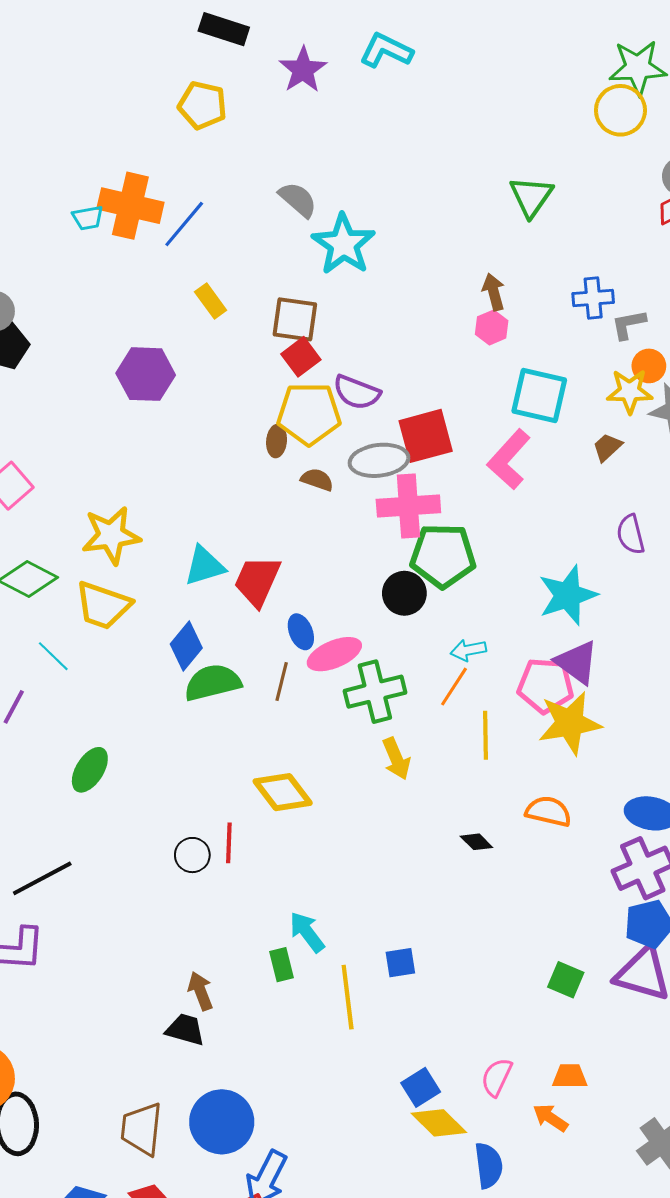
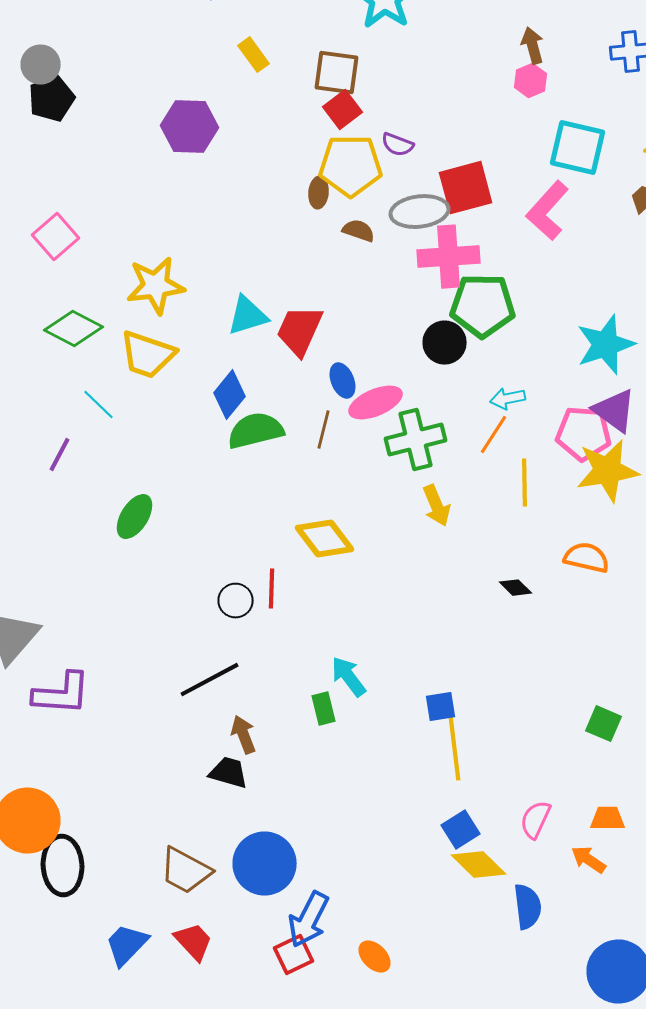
purple semicircle: (357, 392) -> (398, 145), size x0.7
black line: (42, 878) -> (210, 680), moved
yellow line: (348, 997) -> (454, 749), moved
brown trapezoid: (142, 1129) -> (186, 871), turned -68

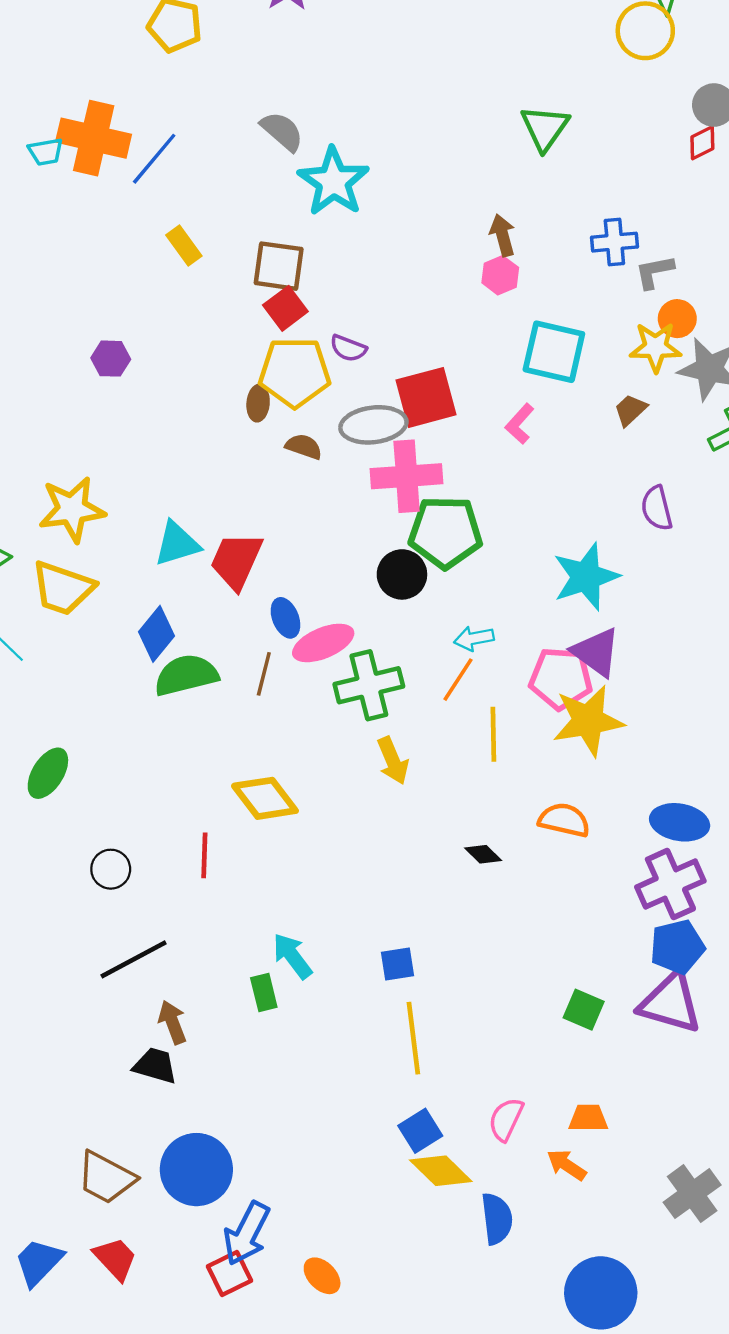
purple hexagon: (190, 127) -> (111, 359), moved, size x0.6
pink L-shape: (548, 211) -> (520, 424), size x0.6
black circle: (236, 601) -> (111, 869), moved
blue square: (440, 707) -> (397, 964), moved

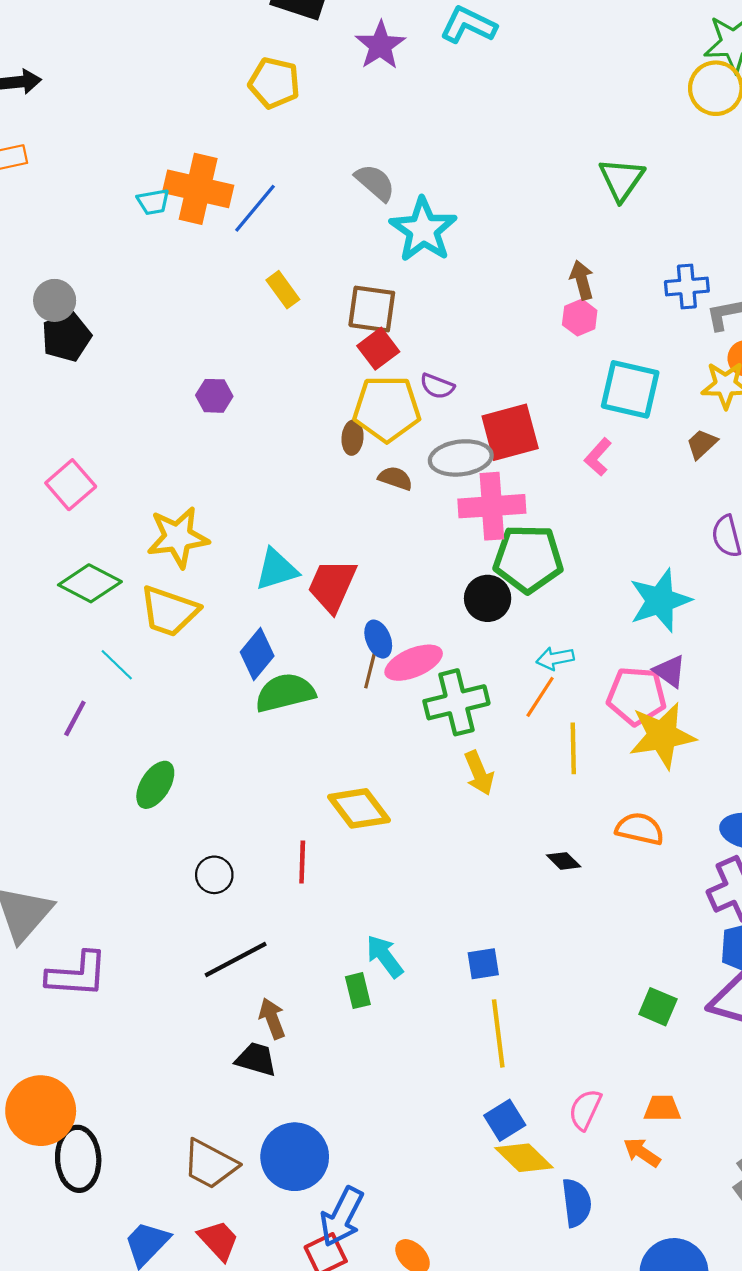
purple triangle: (596, 652) -> (670, 671), size x0.7
brown line: (264, 674) -> (371, 668), moved

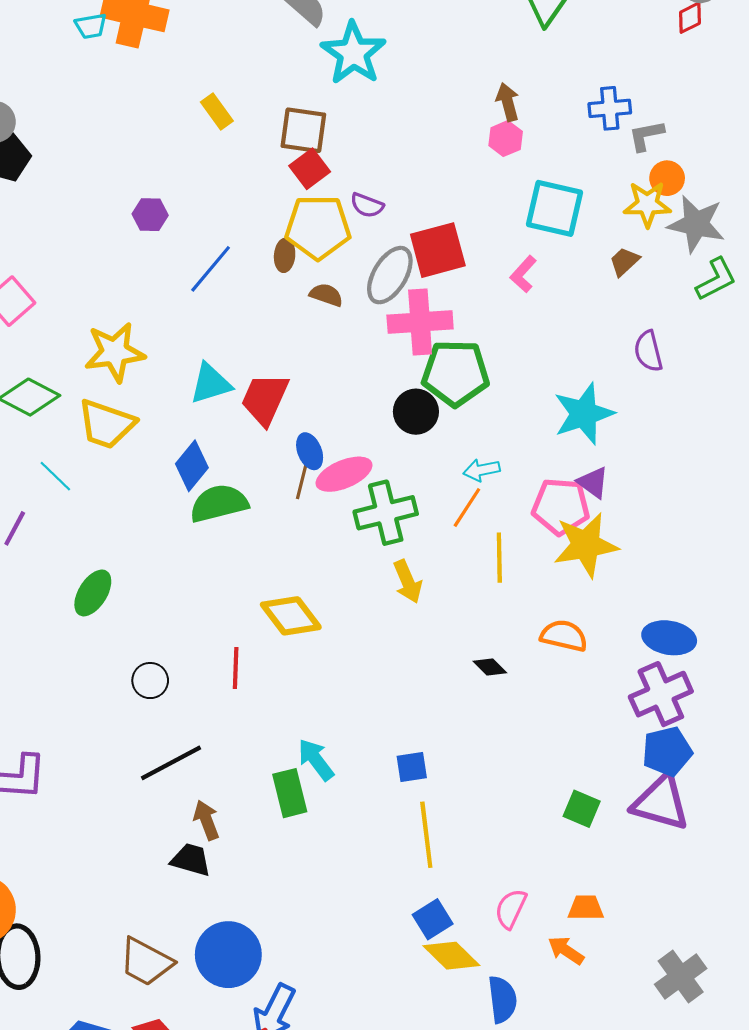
blue line: (255, 208) -> (211, 269), moved
gray ellipse: (461, 458) -> (390, 275), turned -52
green rectangle: (358, 991) -> (290, 793), size x1.4

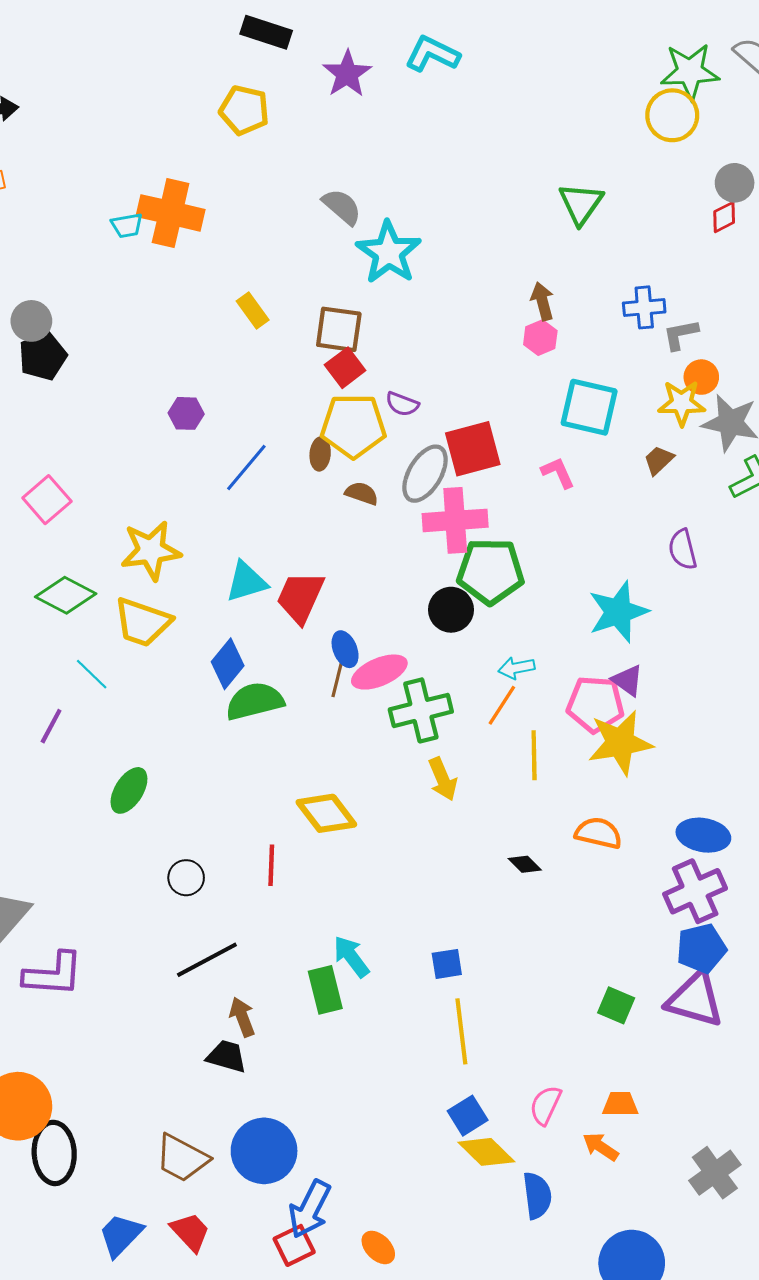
pink L-shape: (523, 274) -> (558, 473), turned 114

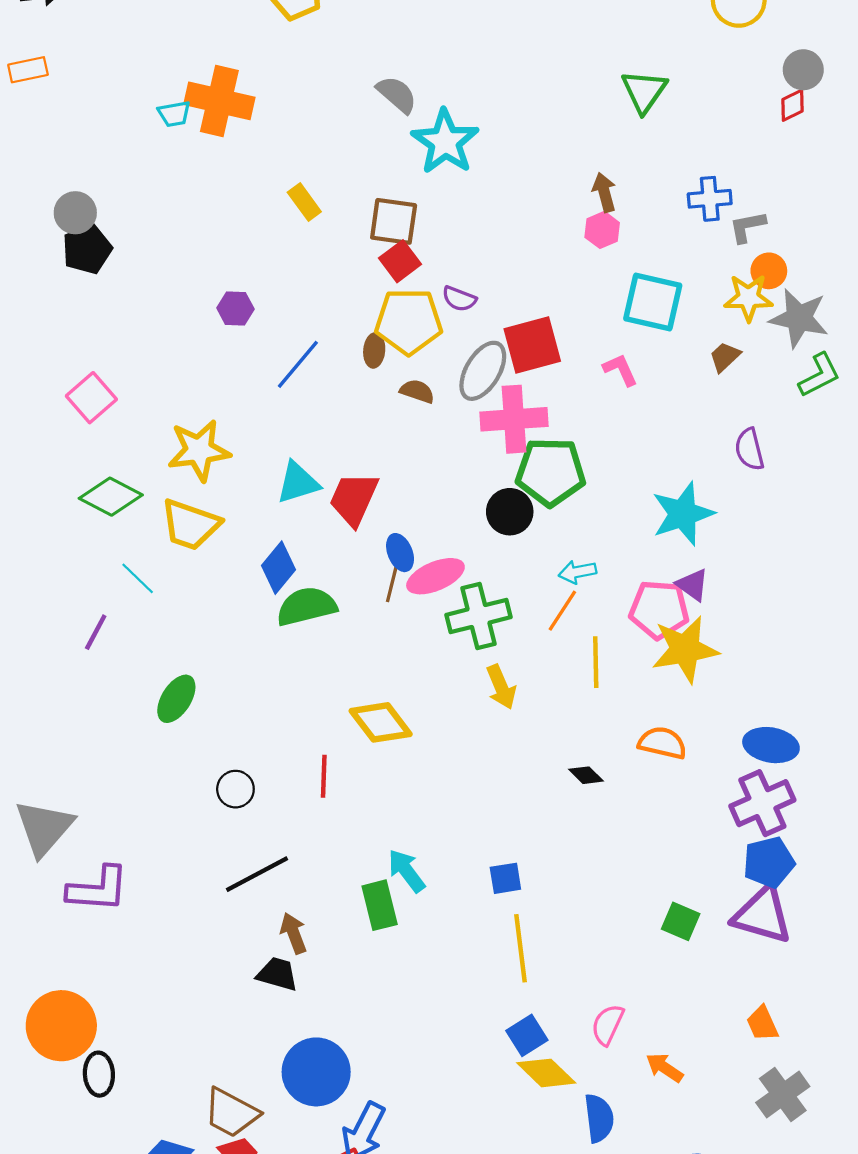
orange trapezoid: (620, 1104) -> (762, 1024), moved, turned -114
black ellipse: (54, 1153) -> (99, 1074), size x0.7
brown trapezoid: (182, 1158) -> (231, 1113), moved

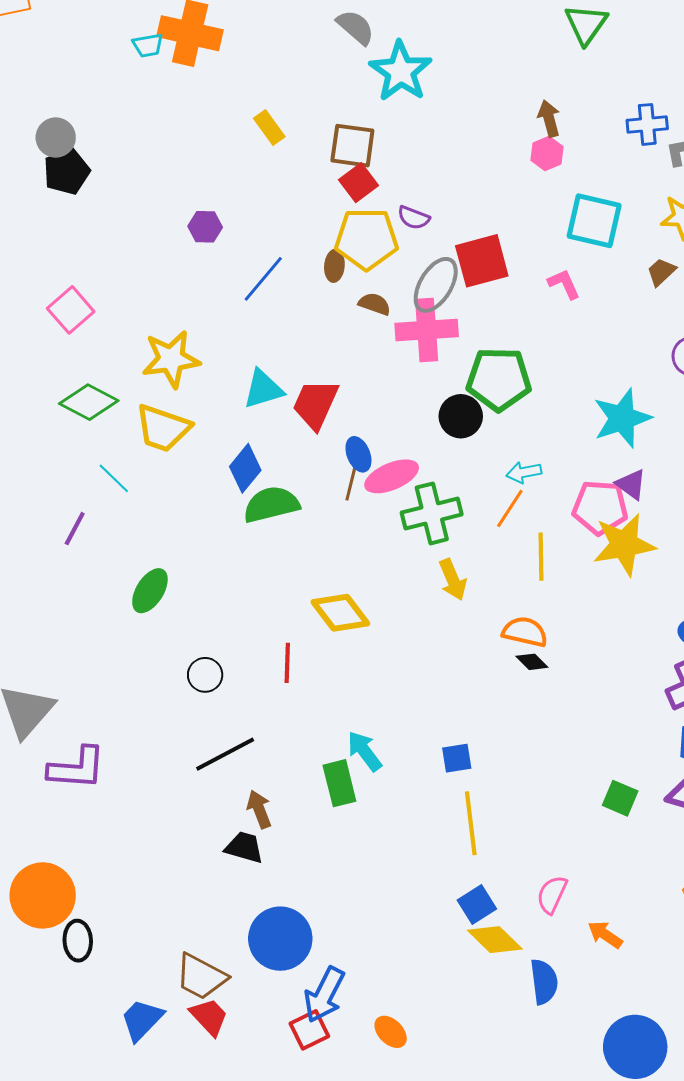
pink cross: (514, 419) -> (427, 330), moved
orange semicircle: (662, 743) -> (525, 632), moved

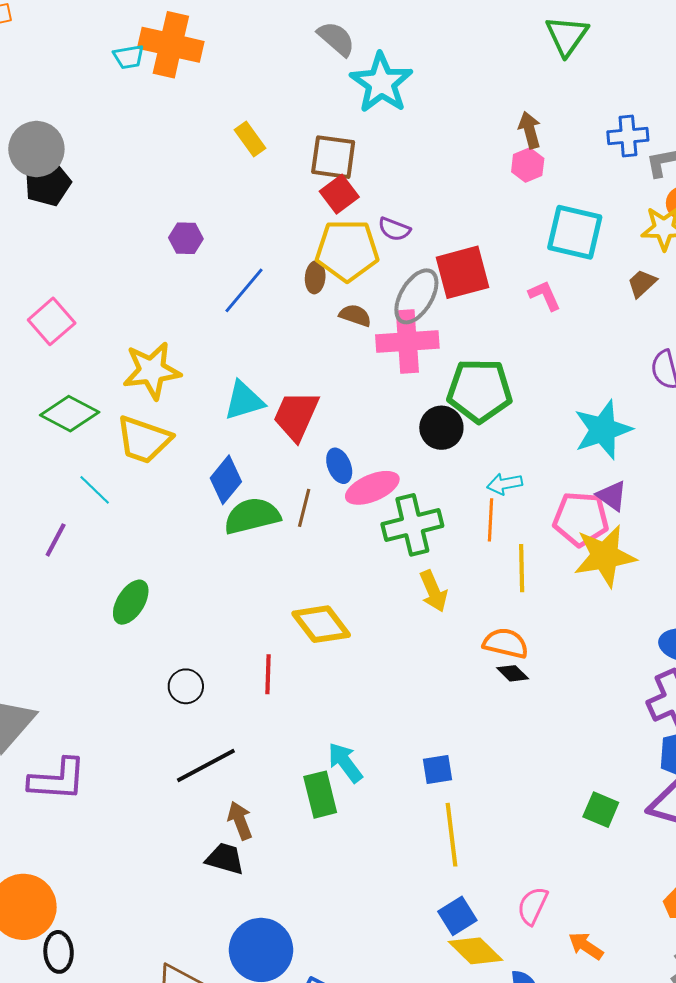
gray circle: (56, 138) -> (36, 149), size x1.4
brown line: (351, 481) -> (304, 508), moved
orange line: (510, 508) -> (491, 520), turned -30

